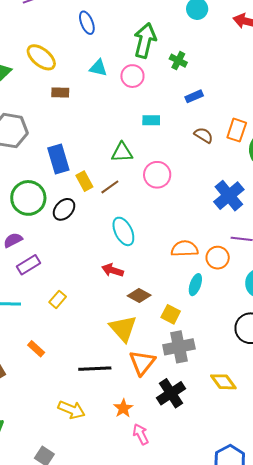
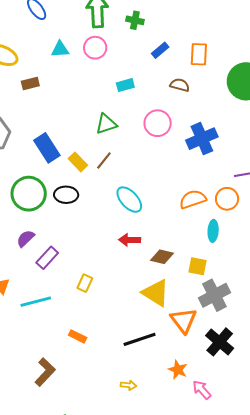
orange rectangle: (237, 130) -> (199, 54), moved
pink circle: (157, 175) -> (158, 123), moved
blue cross: (229, 196) -> (202, 139), moved, turned 32
black ellipse: (64, 209) -> (66, 195), turned 65
yellow arrow: (72, 410) -> (129, 385), size x0.6

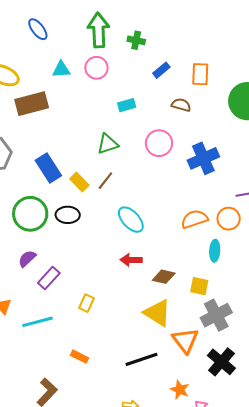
brown rectangle: (30, 83) -> (32, 104), size x1.8

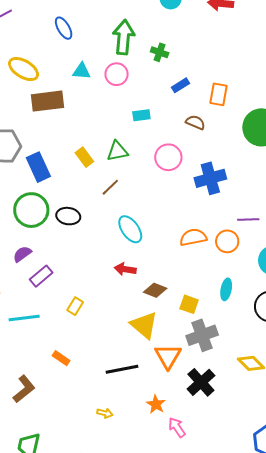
blue rectangle: (48, 168) -> (38, 167), moved
yellow rectangle: (79, 182) -> (84, 157), moved
cyan ellipse: (215, 251) -> (226, 289), moved

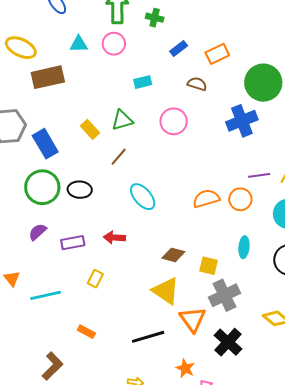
orange rectangle: (218, 94) -> (217, 54), turned 60
blue cross: (210, 178) -> (242, 121), moved
red arrow: (125, 269) -> (114, 238), moved
purple rectangle: (41, 276) -> (73, 243), moved, turned 35

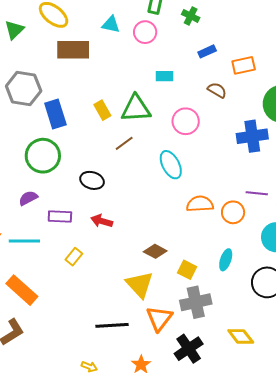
green triangle: (122, 120) -> (136, 109), size x1.4
black ellipse: (80, 190) -> (92, 180), moved
cyan ellipse: (143, 197) -> (171, 165), moved
cyan line: (46, 295) -> (24, 241), moved
orange rectangle: (86, 332) -> (22, 290), moved, size x1.8

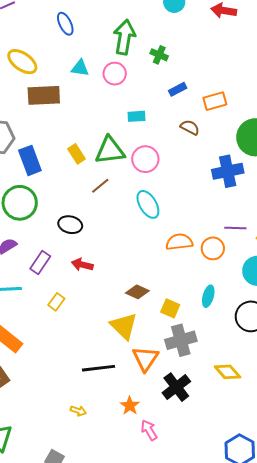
pink circle: (186, 121) -> (145, 159), moved
purple rectangle: (60, 216) -> (40, 263), turned -55

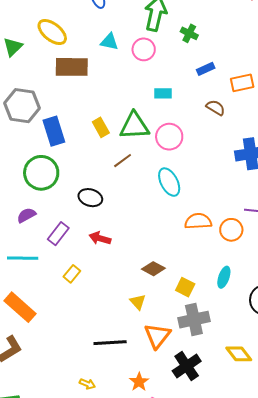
yellow triangle: (124, 326) -> (138, 302), size x0.6

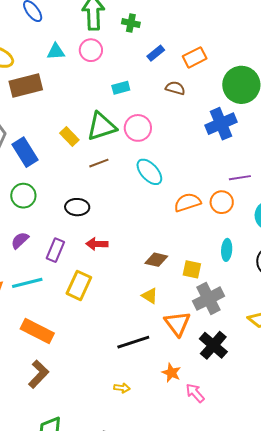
brown line: (123, 161) -> (99, 163), turned 30
green circle: (41, 173) -> (23, 196), size x0.7
yellow rectangle: (72, 274) -> (79, 285), size x1.6

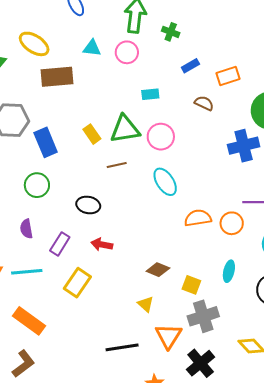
purple semicircle: (20, 240) -> (26, 229), turned -66

